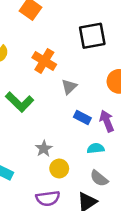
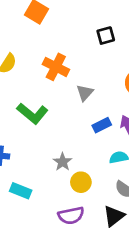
black square: (92, 36) -> (106, 36), size x0.6
blue rectangle: (82, 118) -> (102, 125), turned -49

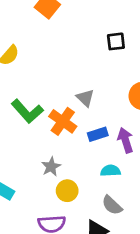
orange cross: (56, 67) -> (63, 121), moved
gray triangle: (85, 93) -> (85, 98), turned -36

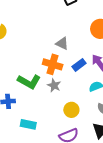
green L-shape: (27, 111) -> (29, 82), moved
gray star: (51, 167) -> (54, 85), moved

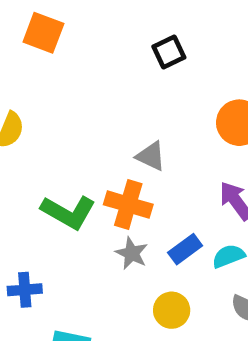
blue rectangle: (79, 65) -> (185, 249), moved
green L-shape: (29, 82) -> (68, 212), moved

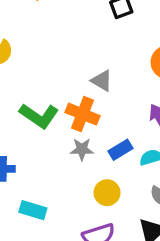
gray star: (132, 253) -> (82, 149), turned -30

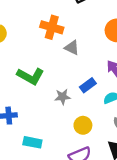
orange cross: (83, 114) -> (52, 27), moved
blue rectangle: (120, 150) -> (88, 85), moved

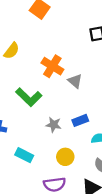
orange cross: (52, 27) -> (52, 66), moved
cyan rectangle: (32, 142) -> (24, 155), moved

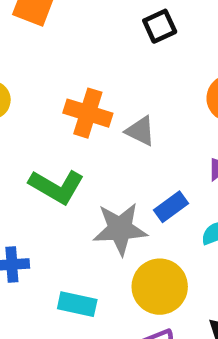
gray star: (54, 125) -> (120, 229), size x1.6
yellow circle: (65, 157) -> (160, 287), size x1.5

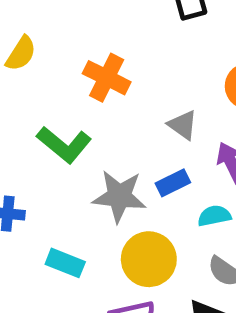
gray triangle: (140, 131) -> (183, 125), moved

